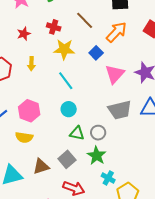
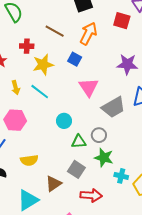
pink triangle: (115, 74) -> (89, 87), moved
cyan line: (66, 81) -> (40, 92), moved
pink hexagon: (29, 111) -> (15, 120), moved

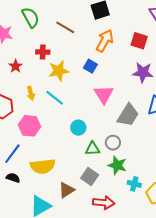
red square: (122, 21) -> (139, 41), moved
brown line: (55, 31) -> (65, 27), moved
gray trapezoid: (113, 107) -> (128, 115), turned -30
yellow semicircle: (29, 160) -> (43, 166), size x1.4

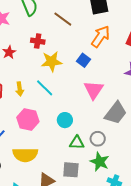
yellow arrow: (31, 93) -> (20, 89), moved
pink hexagon: (30, 126) -> (28, 120), moved
gray square: (90, 176) -> (71, 170), turned -36

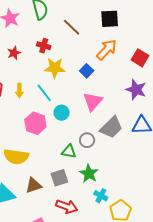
pink hexagon: (28, 120) -> (35, 123), moved
cyan circle: (65, 120) -> (62, 113), moved
gray circle: (98, 139) -> (87, 140), moved
gray square: (71, 170) -> (59, 178), turned -30

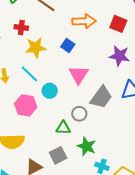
orange arrow: (107, 50) -> (84, 21), turned 55

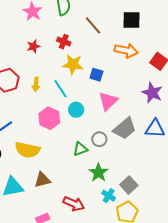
blue square: (68, 45) -> (96, 75), moved, turned -32
green triangle: (63, 128) -> (80, 149), turned -35
gray square: (58, 155) -> (129, 185), moved, turned -30

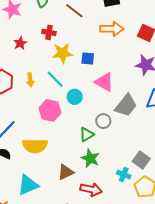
pink triangle: (108, 101) -> (104, 82), turned -35
green star: (99, 173) -> (90, 158), moved
brown triangle: (42, 180) -> (66, 172), moved

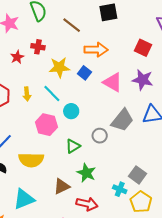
orange arrow: (112, 29) -> (96, 50), moved
red cross: (49, 32) -> (38, 47), moved
blue square: (88, 58) -> (84, 73), turned 32
pink triangle: (104, 82) -> (113, 82), moved
green triangle: (87, 134) -> (73, 146), moved

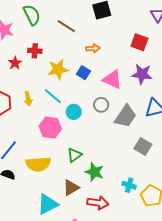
orange arrow: (96, 50) -> (93, 48), size x0.6
gray circle: (100, 136) -> (101, 105), moved
green triangle: (73, 146) -> (74, 155), moved
gray square: (137, 175) -> (143, 146), moved
cyan triangle: (24, 199) -> (48, 204), moved

